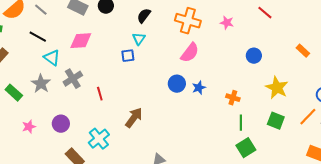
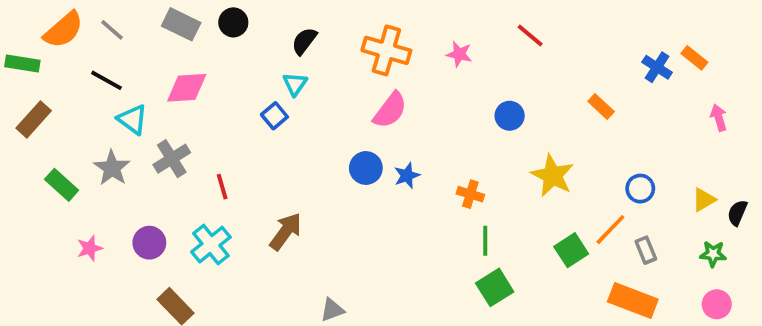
blue square: (128, 56) -> (274, 116), turned -32
green square: (276, 121) -> (571, 250), moved, turned 36
cyan cross: (99, 139) -> (211, 245), moved

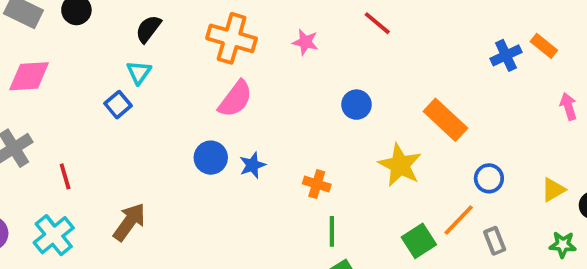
blue cross: (657, 67) -> (506, 55), turned 32
orange rectangle: (601, 106) -> (445, 120), moved, size x1.6

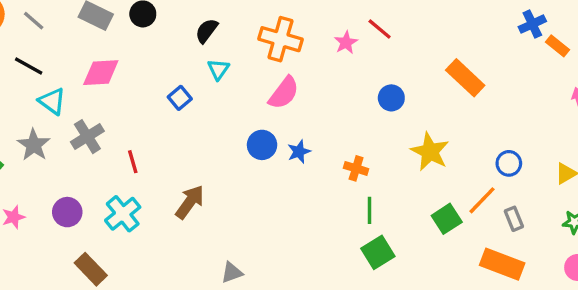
red line: (377, 23) -> (380, 29), moved
pink star: (305, 42) -> (346, 42), turned 30
blue cross: (506, 55) -> (532, 24), moved
cyan triangle: (139, 72) -> (218, 69), moved
orange rectangle: (445, 120) -> (465, 78), moved

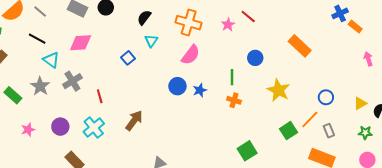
green line: (369, 210) -> (232, 77), moved

